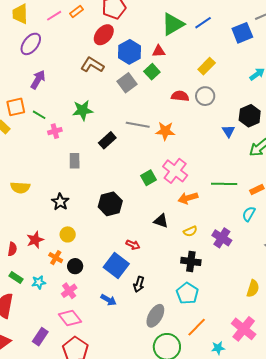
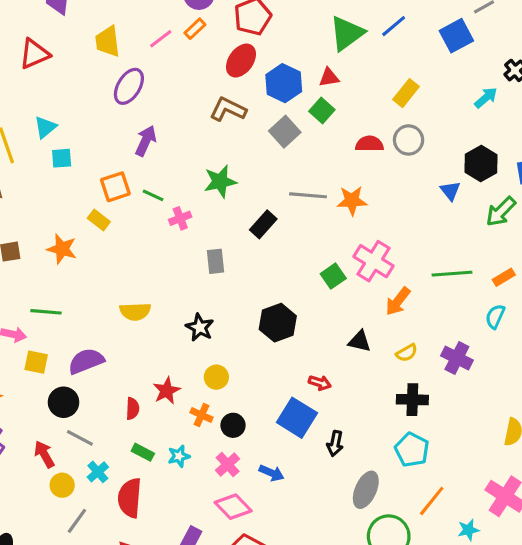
orange arrow: (188, 198) -> (398, 301), turned -30
blue arrow: (108, 300) -> (272, 473), moved

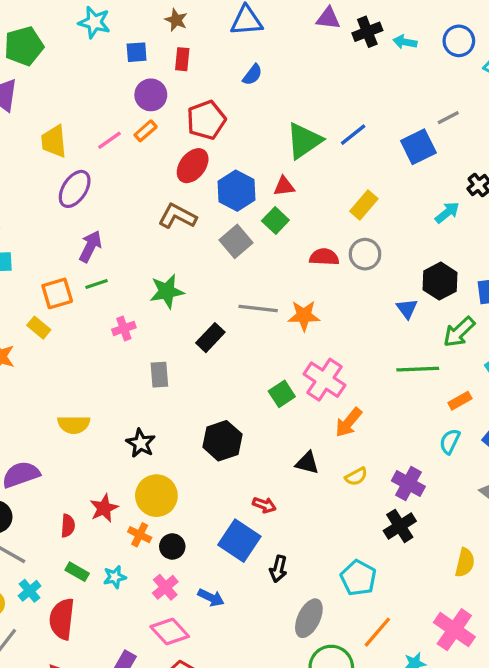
green line: (153, 195) -> (97, 284), moved, turned -45
green line: (452, 274) -> (418, 369), moved
yellow circle: (216, 377) -> (156, 496), size x1.6
black cross: (412, 400) -> (400, 526), moved, turned -36

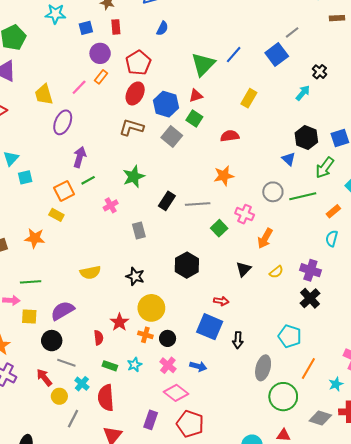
gray circle: (365, 254) -> (273, 192), moved
gray line: (258, 309) -> (198, 204), moved
pink cross: (324, 380) -> (245, 214), size x0.7
black triangle: (307, 463) -> (244, 269), turned -49

